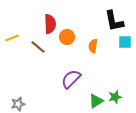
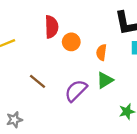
brown line: (38, 47) -> (38, 81), moved
green triangle: (96, 101) -> (105, 80), moved

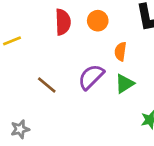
orange circle: (71, 42) -> (98, 21), moved
purple semicircle: (76, 91) -> (91, 77), moved

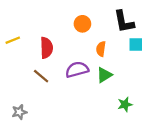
red semicircle: (63, 22) -> (47, 48), moved
purple semicircle: (91, 77) -> (77, 70), turned 30

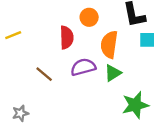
red semicircle: (47, 48) -> (67, 37), moved
orange semicircle: (101, 49) -> (109, 45), size x1.6
green star: (125, 104) -> (135, 105), size x1.6

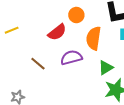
red semicircle: (67, 37) -> (57, 32), turned 54
green triangle: (113, 73) -> (106, 68), moved

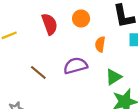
red semicircle: (57, 32) -> (50, 24), moved, turned -72
orange semicircle: (94, 38) -> (100, 44), size x0.6

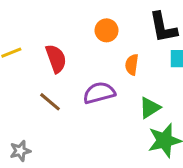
red semicircle: (50, 24) -> (56, 59), moved

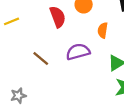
red semicircle: (56, 59) -> (58, 17), moved

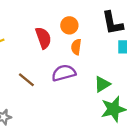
orange semicircle: (103, 30) -> (76, 47), moved

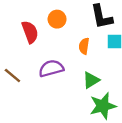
orange semicircle: (76, 47) -> (84, 46), moved

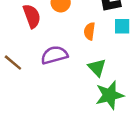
green triangle: (91, 80) -> (97, 68), turned -42

